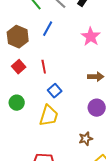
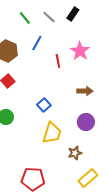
red line: (44, 67) -> (58, 61), moved
yellow trapezoid: (49, 116) -> (52, 133), moved

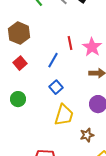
blue line: (37, 43) -> (53, 60), moved
pink star: (80, 51) -> (92, 47), moved

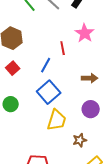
pink star: (92, 47) -> (85, 33), moved
blue square: (56, 87) -> (49, 92), size x1.6

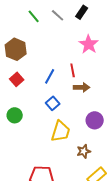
red line: (63, 48) -> (73, 70), moved
brown arrow: (90, 78) -> (82, 87), moved
blue square: (49, 92) -> (53, 103), size x0.6

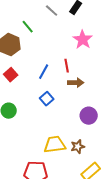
green line: (34, 16) -> (28, 27), moved
yellow trapezoid: (61, 131) -> (55, 145), moved, turned -115

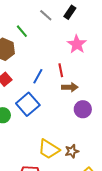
blue square: (47, 99) -> (28, 104), moved, size x1.6
purple circle: (89, 116) -> (83, 109), moved
yellow trapezoid: (55, 145) -> (49, 149), turned -140

